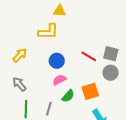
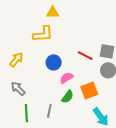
pink semicircle: (59, 80) -> (66, 78), moved

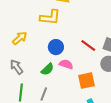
pink semicircle: (66, 78) -> (66, 64), turned 40
green semicircle: (68, 97) -> (47, 69), moved

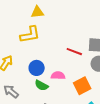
blue circle: (56, 47) -> (37, 68), moved
green semicircle: (47, 69) -> (41, 85), turned 88

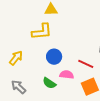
red line: (74, 52) -> (86, 64), moved
blue circle: (37, 68) -> (54, 57), moved

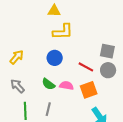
yellow L-shape: (42, 32) -> (63, 32), moved
pink semicircle: (67, 75) -> (66, 86), moved

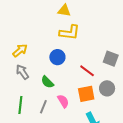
gray circle: (108, 70) -> (107, 88), moved
gray arrow: (17, 86) -> (22, 72), moved
pink semicircle: (66, 86) -> (63, 101), moved, turned 40

